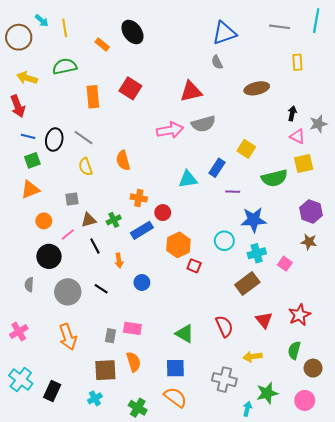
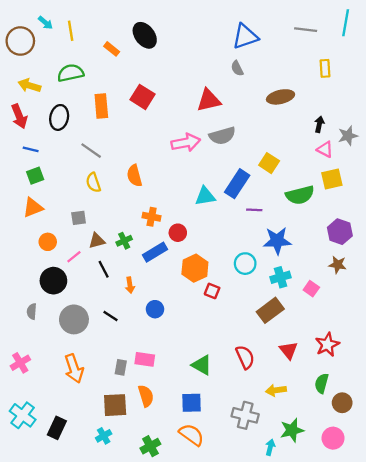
black ellipse: (54, 140) -> (59, 117), moved
blue rectangle: (217, 168) -> (237, 184), size x1.4
green cross: (138, 408) -> (150, 446), turned 30

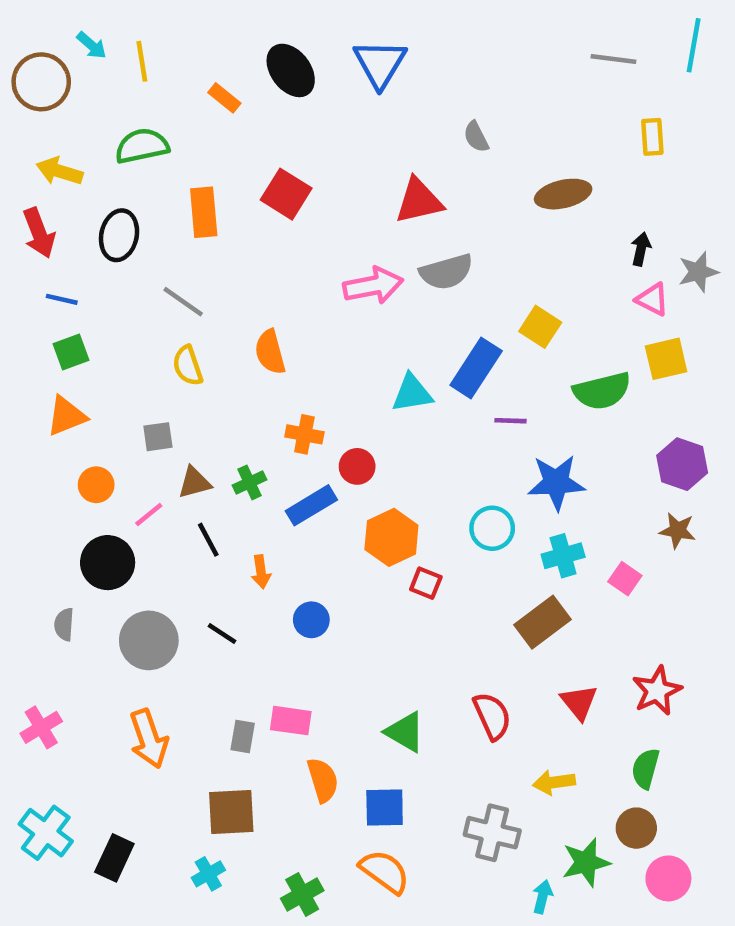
blue triangle: (245, 36) -> (380, 64), moved, turned -40
orange semicircle: (146, 396) -> (323, 780), moved
brown circle: (342, 403) -> (636, 828), moved

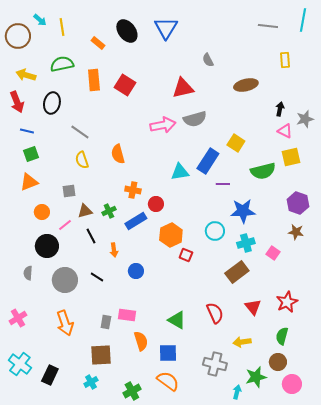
orange rectangle: (204, 212) -> (94, 80), moved

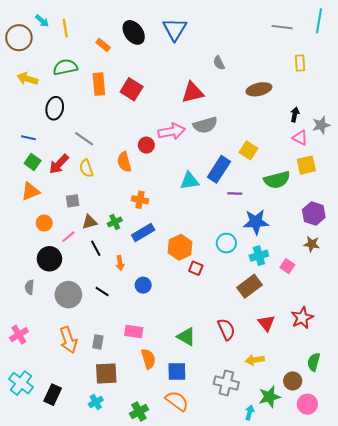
red arrow: (17, 102) -> (59, 164), moved, turned 65
green square: (31, 154) -> (33, 162), turned -35
red circle: (156, 204) -> (146, 145), moved
gray rectangle: (106, 322) -> (98, 342), moved
green semicircle: (282, 336) -> (314, 362), moved

